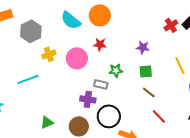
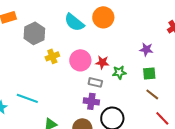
red star: (100, 44) -> (102, 62), moved
cyan line: (28, 79) -> (27, 98), moved, turned 40
gray rectangle: (101, 84) -> (95, 82), moved

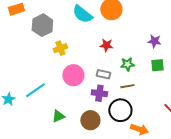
pink circle: (80, 60) -> (73, 75), moved
red star: (102, 62) -> (106, 45), moved
brown line: (152, 94) -> (127, 86), moved, turned -48
cyan line: (27, 98) -> (35, 90), turned -55

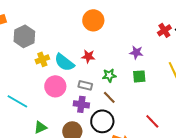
cyan semicircle: (82, 14) -> (64, 62), moved
brown line: (127, 86) -> (109, 97), turned 56
cyan line: (35, 90) -> (17, 101), turned 65

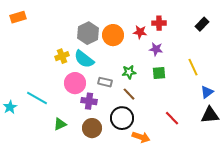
orange circle: (93, 20) -> (113, 35), moved
red cross: (164, 30) -> (159, 23), moved, turned 32
gray hexagon: (24, 36) -> (88, 33), moved
red star: (88, 56) -> (140, 32), moved
purple cross: (81, 104) -> (89, 101), moved

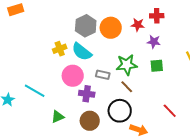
green star: (129, 72) -> (127, 65), size x1.5

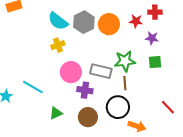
cyan semicircle: (82, 52) -> (58, 21), moved
gray rectangle: (103, 75) -> (101, 71), size x1.5
brown line: (127, 87) -> (125, 83), turned 40

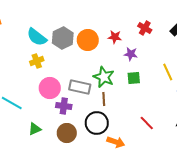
red cross: (155, 12) -> (145, 28), moved, turned 32
green star: (125, 61) -> (104, 77), turned 30

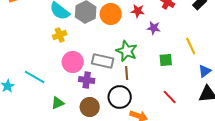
green square: (134, 78) -> (166, 60), moved

